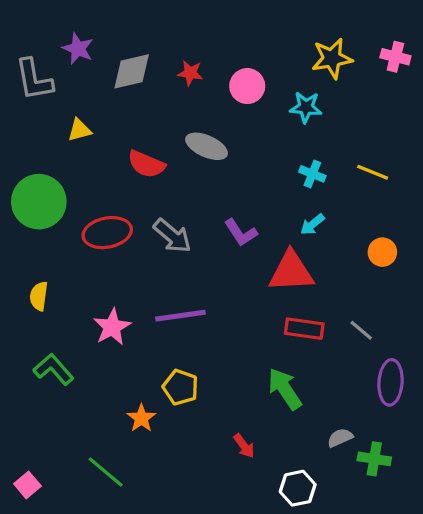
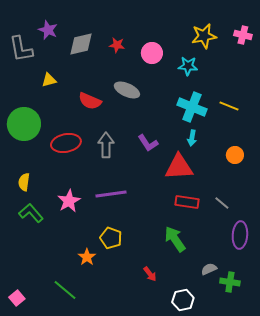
cyan cross: (312, 174) -> (192, 107), size x1.8
cyan arrow: (312, 224) -> (192, 138), turned -42
gray arrow: (172, 236) -> (106, 145), turned -130
green L-shape: (53, 369) -> (31, 213), moved

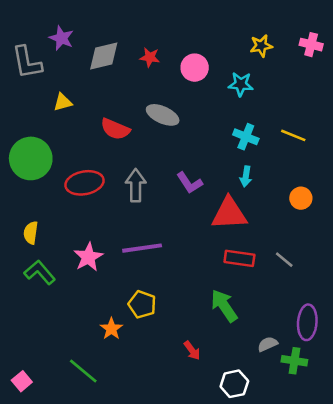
yellow star: (204, 36) -> (261, 46), size x0.7
cyan cross: (192, 107) -> (246, 137), size x0.7
purple ellipse: (240, 235) -> (307, 322), moved

